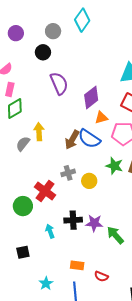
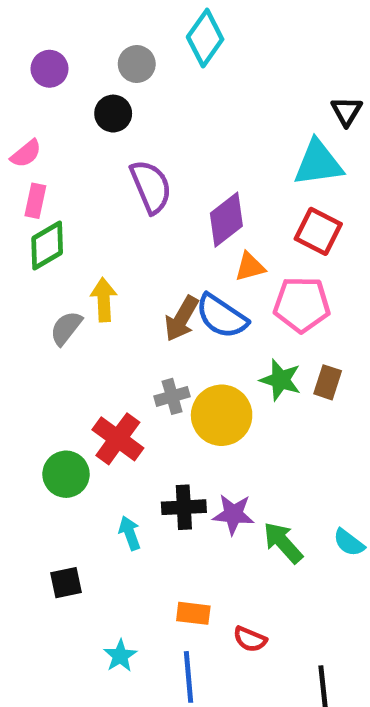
yellow circle: (89, 181) -> (222, 415), size x1.6

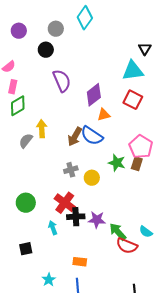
pink pentagon: (302, 304) -> (141, 147), moved, turned 30
yellow circle: (222, 415) -> (92, 178), size x0.6
red cross: (118, 439) -> (65, 203), moved
red semicircle: (250, 639) -> (127, 246), moved, size x1.5

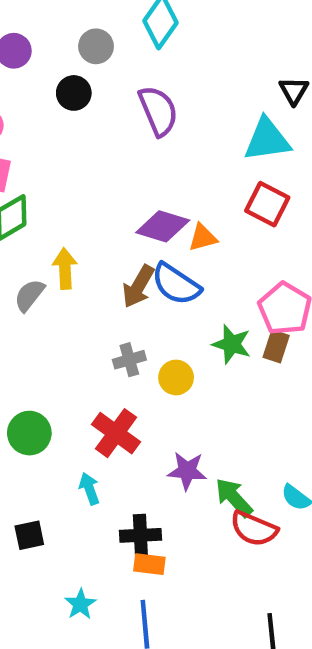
purple semicircle: (62, 81) -> (158, 111), moved
purple diamond: (94, 95) -> (163, 226), moved, turned 55
black cross: (76, 217) -> (140, 535), moved

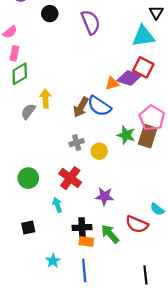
purple diamond: (163, 226) -> (129, 78), moved
brown rectangle: (276, 346) -> (148, 136), size x1.5
green arrow: (234, 498) -> (110, 234), moved

